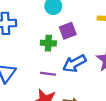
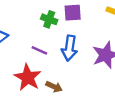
blue arrow: (74, 63) -> (69, 48), turned -70

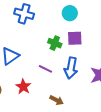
red star: (28, 77) -> (23, 87), moved, size x0.7

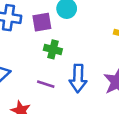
purple square: (75, 38) -> (42, 22), moved

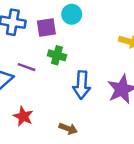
purple line: (46, 84) -> (27, 67), moved

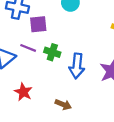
purple square: (46, 28) -> (38, 24), moved
green cross: (57, 55) -> (52, 52), moved

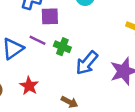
blue arrow: (77, 66) -> (87, 63), turned 30

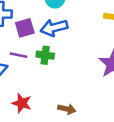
blue arrow: (87, 63) -> (54, 28), moved, turned 50

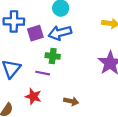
purple line: (18, 55) -> (43, 73), moved

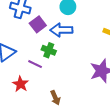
purple square: (35, 33) -> (38, 24), turned -35
brown arrow: (71, 101) -> (55, 98), turned 40

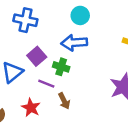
purple square: (38, 24) -> (37, 56), moved
brown arrow: (55, 98) -> (64, 101), moved

